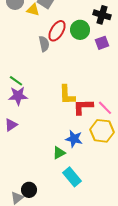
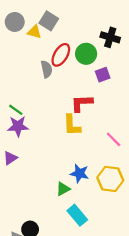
purple square: (102, 43) -> (103, 75), moved
red L-shape: (83, 107) -> (82, 103), moved
yellow hexagon: (102, 131) -> (110, 179), moved

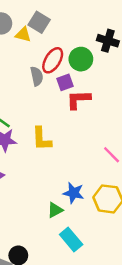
purple square: (103, 75) -> (65, 82), moved
red L-shape: (82, 103) -> (78, 100), moved
yellow L-shape: (72, 125) -> (42, 139), moved

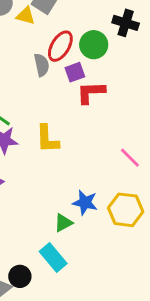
cyan rectangle: (71, 239) -> (53, 258), moved

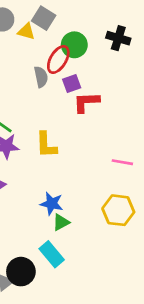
green circle: (94, 45) -> (74, 45), moved
pink line: (130, 158) -> (122, 162), turned -35
blue star: (85, 203) -> (52, 204), moved
black circle: (20, 276) -> (21, 272), size x1.4

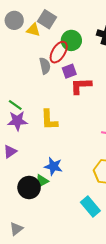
green triangle: (61, 222) -> (42, 181), moved
cyan rectangle: (52, 254) -> (90, 207), moved
black circle: (21, 272) -> (29, 188), moved

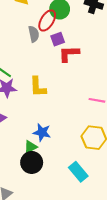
black circle: (29, 188) -> (32, 162), moved

